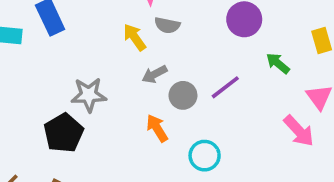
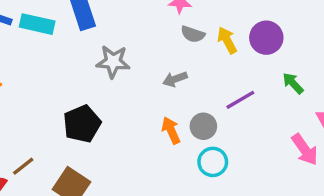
yellow arrow: (135, 37) -> (227, 40), moved
gray star: (89, 95) -> (113, 62), moved
gray circle: (183, 95) -> (203, 126), moved

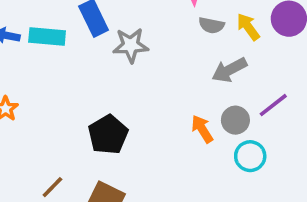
gray star: (113, 62) -> (131, 45), moved
gray arrow: (175, 79) -> (229, 70), moved, size x1.4
purple line: (240, 100) -> (273, 105), moved

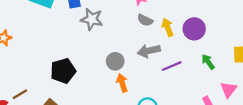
purple line: (273, 105) -> (172, 66), moved
gray circle: (235, 120) -> (115, 61), moved

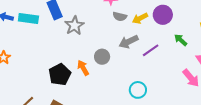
gray star: (92, 19) -> (74, 26), turned -30
yellow arrow: (168, 27) -> (140, 18), turned -84
orange arrow: (122, 83) -> (83, 68), moved

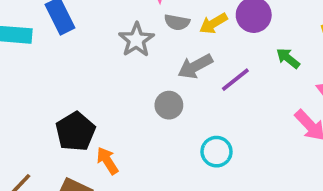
gray star: (74, 26) -> (136, 40), moved
gray circle: (102, 57) -> (169, 105), moved
orange arrow: (83, 68) -> (107, 161), moved

